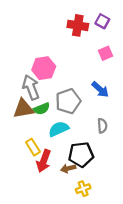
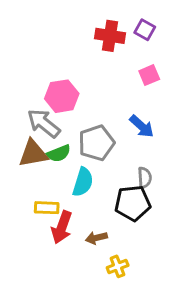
gray arrow: (31, 87) -> (44, 123), turned -30
cyan semicircle: (59, 129) -> (83, 182), turned 132
yellow rectangle: (33, 147) -> (47, 208), turned -56
black pentagon: (81, 155) -> (133, 203), moved

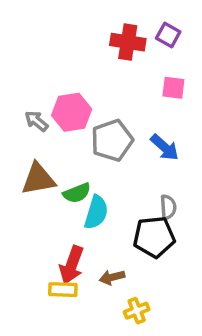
pink square: (149, 75) -> (173, 88), turned 30
gray arrow: (44, 123) -> (37, 121), moved, size x0.6
gray pentagon: (96, 143) -> (112, 140), moved
green semicircle: (59, 153) -> (77, 193), moved
yellow rectangle: (47, 208) -> (63, 290), moved

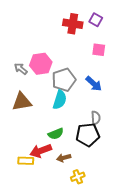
green semicircle: (77, 193) -> (56, 134), moved
cyan semicircle: (96, 212) -> (60, 100), moved
red arrow: (72, 265) -> (41, 151), turned 50
yellow rectangle: (63, 290) -> (26, 161), moved

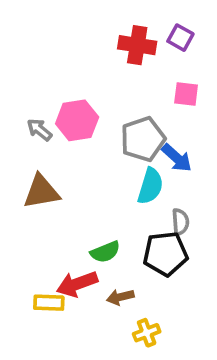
gray pentagon: (64, 80) -> (143, 139), moved
cyan semicircle: (60, 100) -> (150, 186), moved

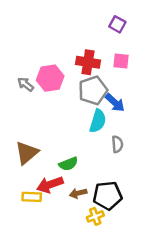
red cross: (137, 45) -> (88, 62), moved
brown triangle: (41, 192) -> (27, 153), moved, turned -30
black pentagon: (165, 254) -> (108, 196), moved

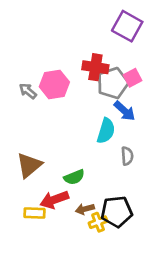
purple square: (117, 24) -> (127, 26), size x1.6
pink square: (121, 61) -> (132, 78), moved, turned -35
gray pentagon: (93, 90) -> (113, 83), moved
yellow cross: (95, 216) -> (98, 222), moved

